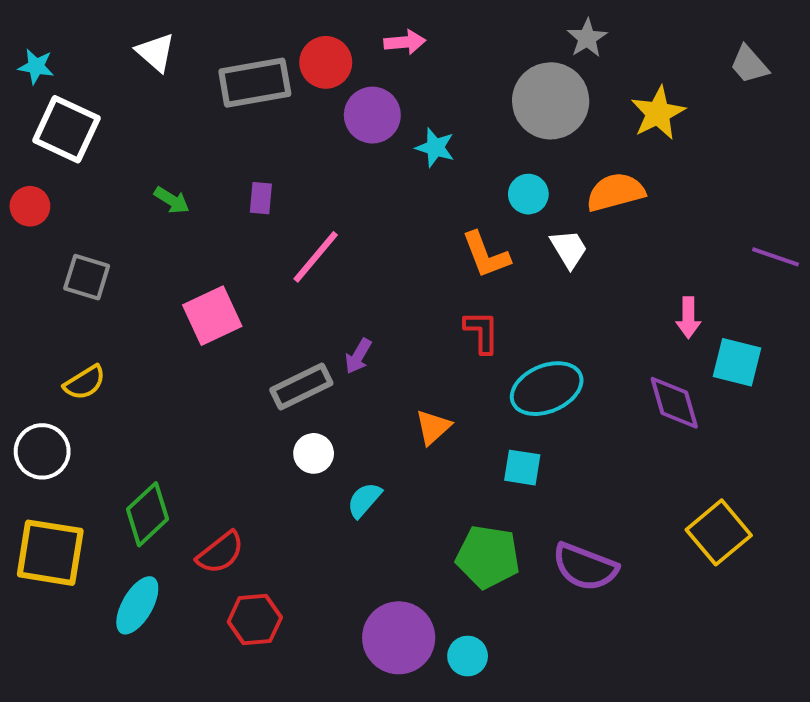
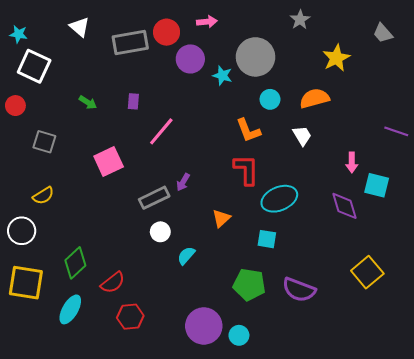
gray circle: (551, 101) -> (256, 57), moved
white trapezoid: (569, 249) -> (302, 136), moved
red L-shape: (482, 332) -> (246, 170), size x1.4

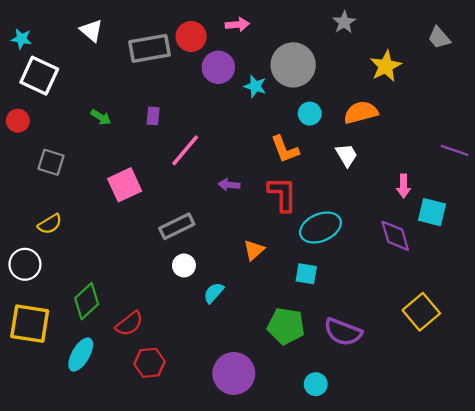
purple arrow: (183, 182) -> (229, 185), moved, turned 66
cyan circle: (239, 335) -> (316, 384), moved

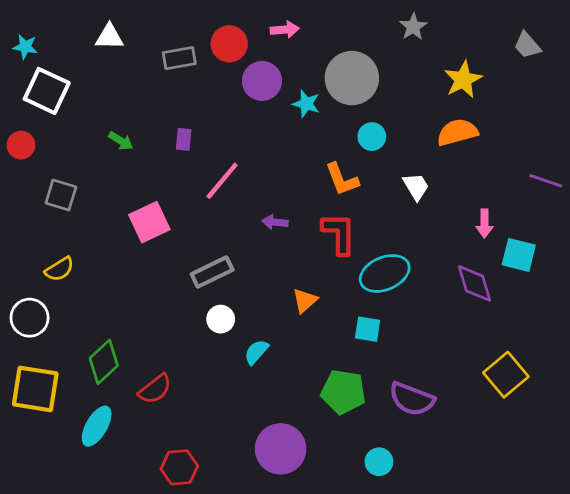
white triangle: (91, 31) -> (109, 37), turned -40
gray rectangle: (150, 48) -> (179, 58), size x0.7
orange semicircle: (361, 112) -> (457, 132), moved
red hexagon: (150, 363) -> (179, 467), moved

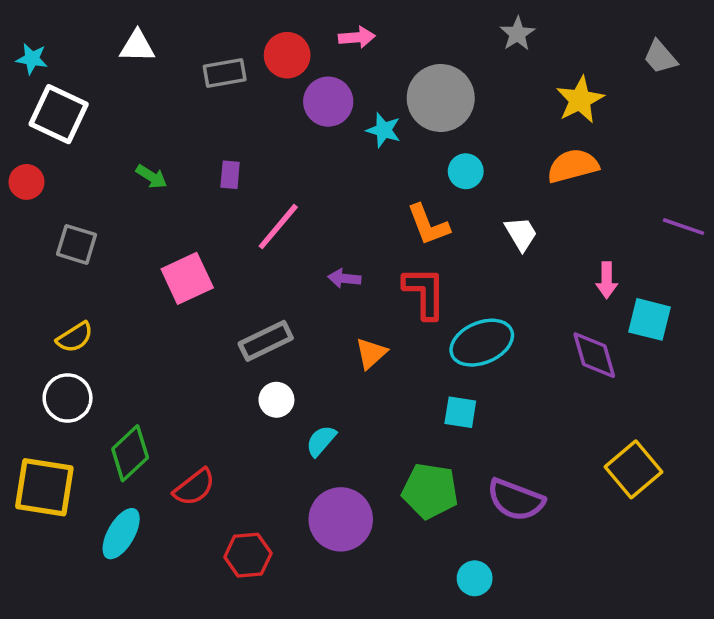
orange triangle: (305, 301) -> (371, 353), moved
white circle: (30, 318) -> (68, 398), moved
purple circle: (281, 449) -> (341, 519), moved
red hexagon: (179, 467) -> (248, 555), moved

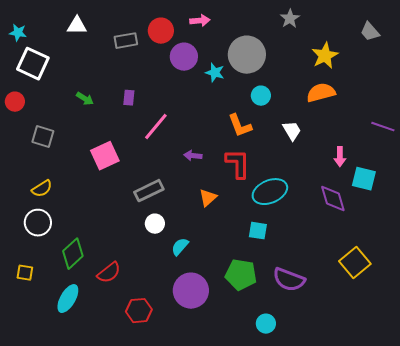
yellow square: (44, 487) -> (25, 273), size x0.5

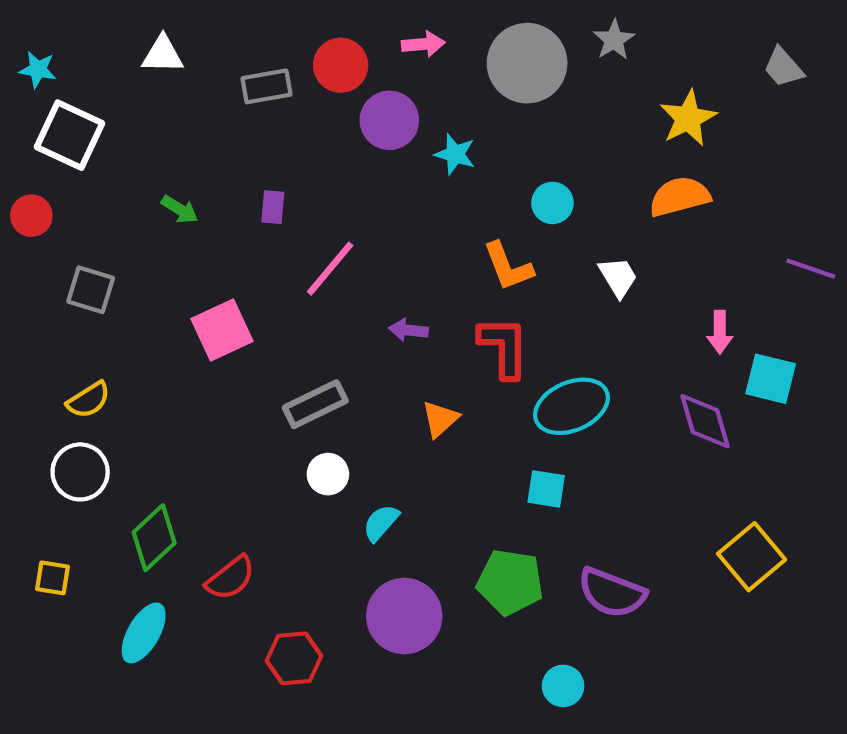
gray circle: (247, 55) -> (527, 63), moved

